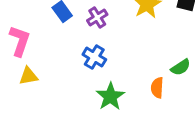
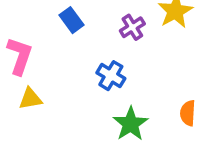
purple cross: (97, 18) -> (132, 27), moved

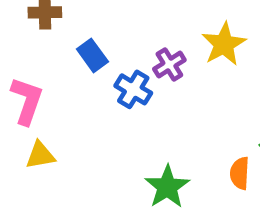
blue cross: (111, 76) -> (133, 89), moved

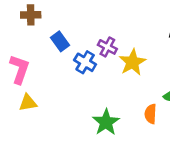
yellow star: (224, 44) -> (132, 62), moved
purple cross: (169, 65) -> (107, 47), turned -30

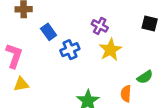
purple cross: (107, 47) -> (100, 26), moved
blue cross: (85, 62) -> (70, 50), turned 36

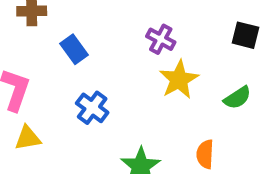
blue cross: (70, 50) -> (92, 108), moved, turned -30
green semicircle: (145, 77) -> (237, 98), moved

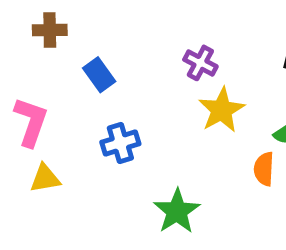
blue cross: (92, 108) -> (120, 143), turned 36
orange semicircle: (205, 154) -> (264, 169), moved

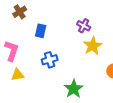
brown cross: (50, 30) -> (20, 12), turned -32
blue rectangle: (99, 75) -> (41, 31), turned 48

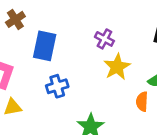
blue rectangle: (41, 31) -> (45, 46), size x1.5

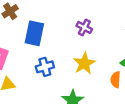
yellow star: (117, 67) -> (84, 63), moved

